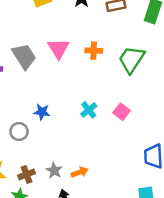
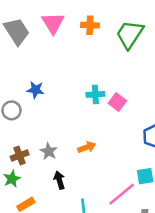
cyan cross: (89, 110) -> (95, 94), moved, turned 35
pink square: (122, 112) -> (117, 102), moved
orange arrow: (80, 172) -> (87, 147), moved

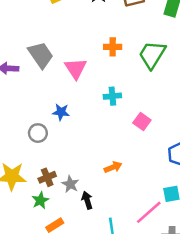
pink triangle: (53, 23) -> (76, 68), moved
cyan cross: (95, 94) -> (112, 96), moved
gray star: (49, 151) -> (70, 184), moved

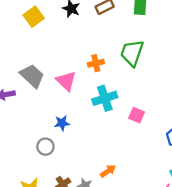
orange cross: (113, 47) -> (96, 63), moved
cyan cross: (112, 96) -> (105, 98), size x1.5
orange arrow: (113, 167) -> (108, 171), moved

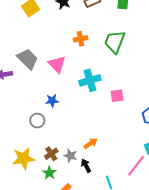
orange cross: (96, 63) -> (80, 39), moved
pink square: (137, 115) -> (117, 96), turned -32

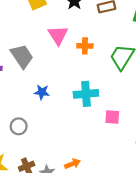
pink triangle: (57, 64) -> (58, 35), moved
blue star: (52, 101) -> (42, 92), moved

